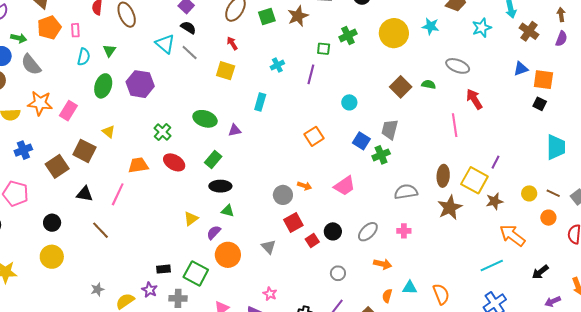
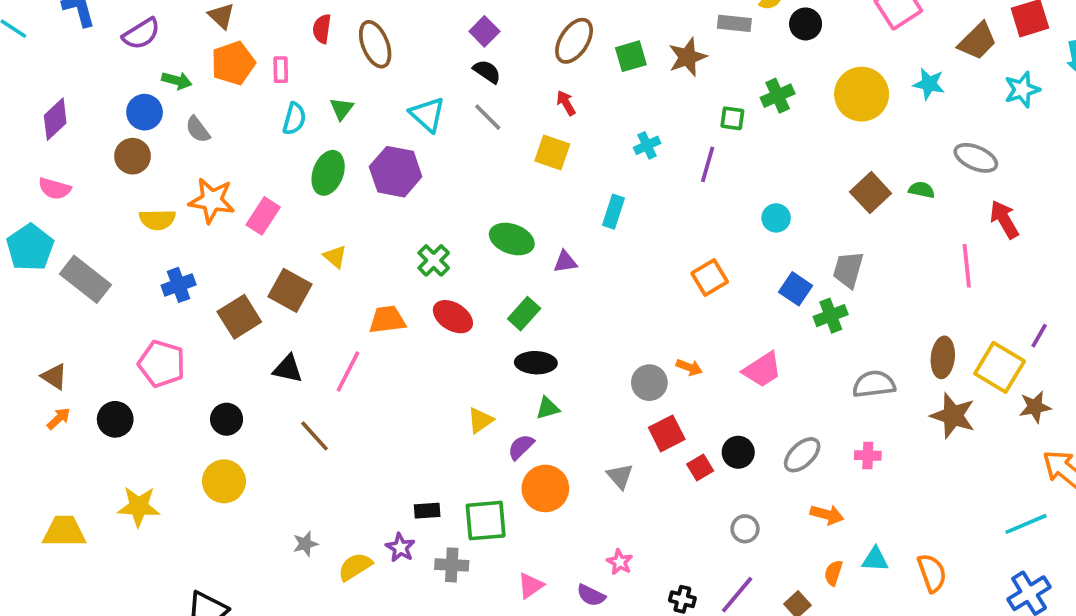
cyan triangle: (165, 44) -> (427, 115), moved
gray semicircle: (31, 65) -> (198, 129), size x0.7
brown star: (450, 208) -> (953, 416), turned -30
green triangle: (228, 211) -> (548, 408), turned -32
green square: (196, 273) -> (486, 521), turned -35

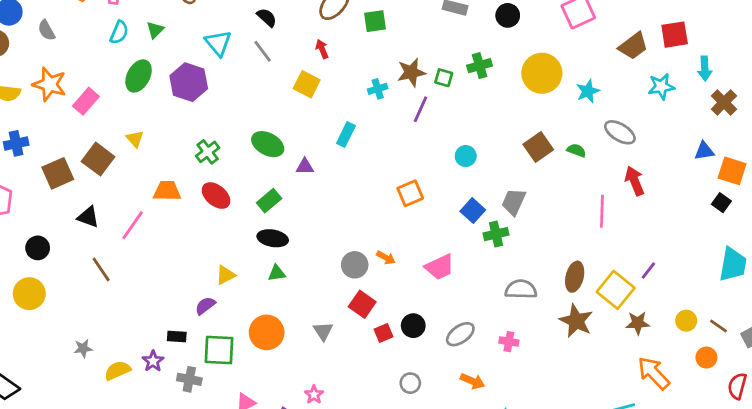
brown star: (687, 57) -> (411, 72), moved
cyan star: (929, 84) -> (588, 91), moved, turned 30
red square: (667, 433) -> (362, 304), turned -36
purple semicircle: (521, 447) -> (205, 306), moved

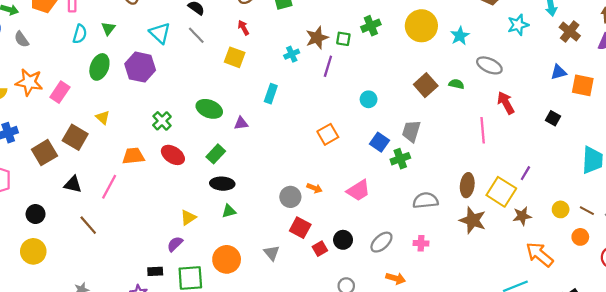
black square: (721, 203) -> (553, 118), moved

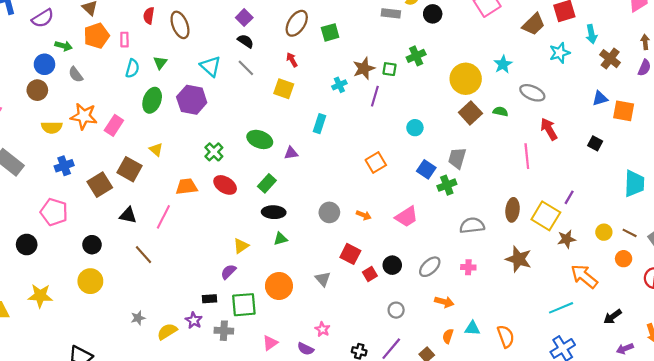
yellow circle: (421, 26) -> (466, 79), moved
gray circle: (290, 197) -> (329, 212), moved
brown star: (473, 220) -> (519, 259), moved

